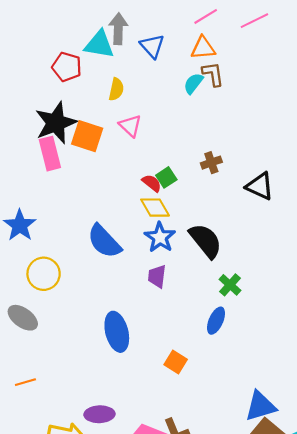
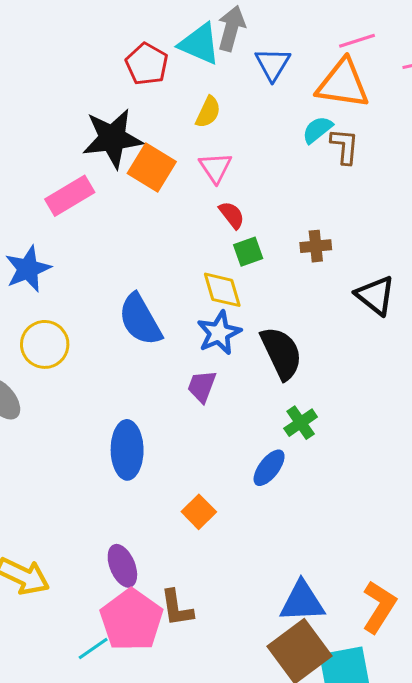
orange triangle: (203, 48) -> (343, 84), size x1.5
brown L-shape: (213, 74) -> (345, 146), moved
pink rectangle: (50, 154) -> (70, 196), moved, turned 60
red semicircle: (152, 183) -> (232, 215), moved
purple ellipse: (99, 414) -> (122, 566), moved, turned 56

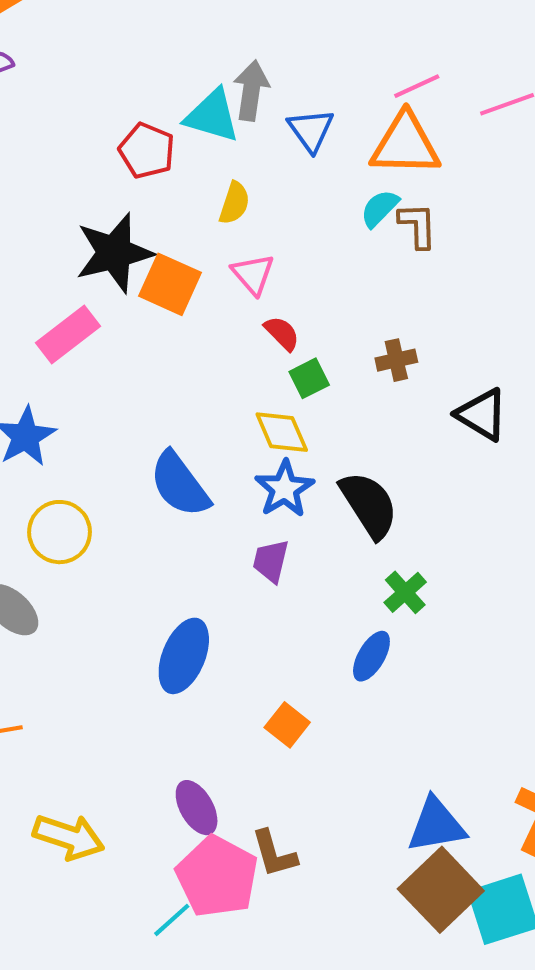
blue ellipse: (127, 450) -> (184, 656), turned 30

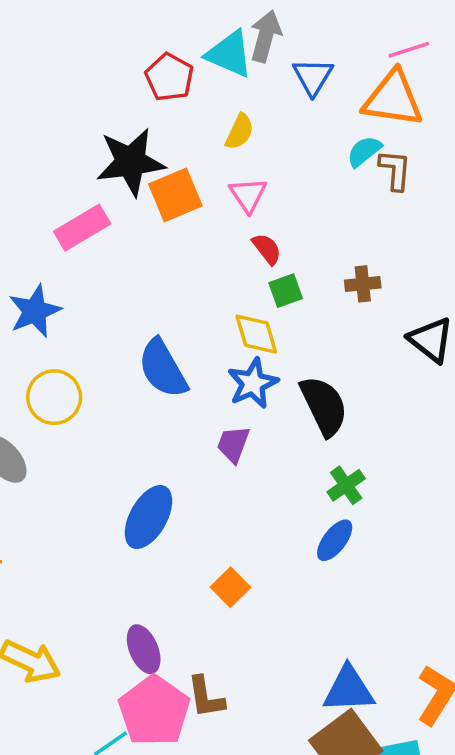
orange square: (170, 284) -> (175, 195), turned 36
blue ellipse: (371, 656) -> (335, 540), moved

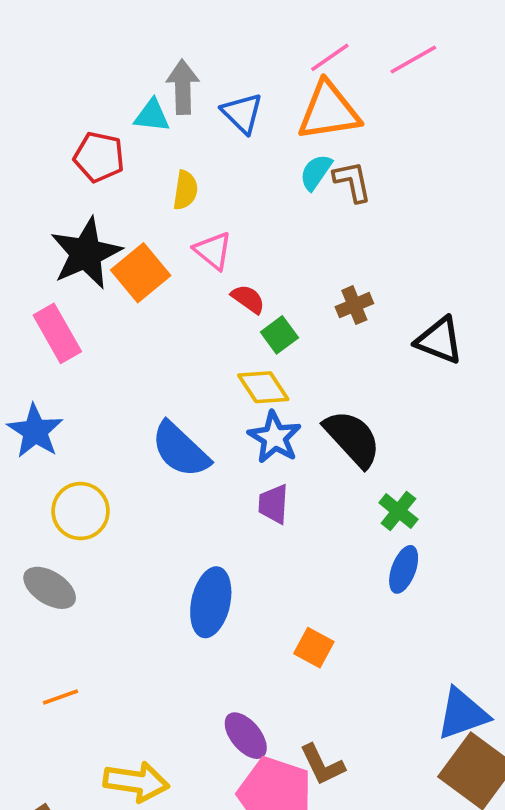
cyan triangle: (229, 54) -> (152, 116), size x0.7
pink rectangle: (82, 228) -> (57, 333), turned -72

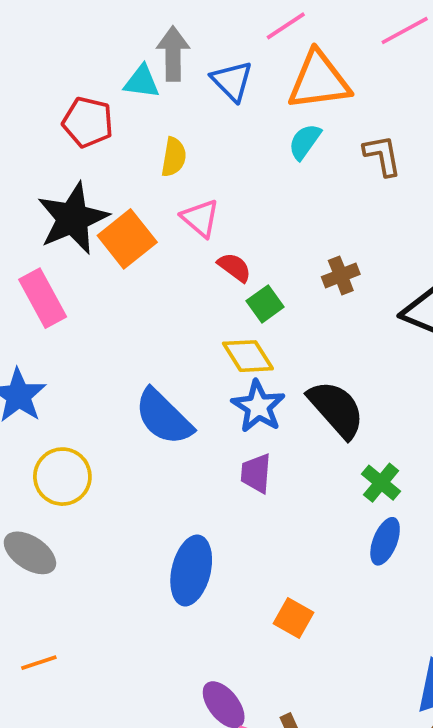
pink line: (330, 57) -> (286, 26), moved
brown L-shape: (352, 182) -> (382, 155), moved

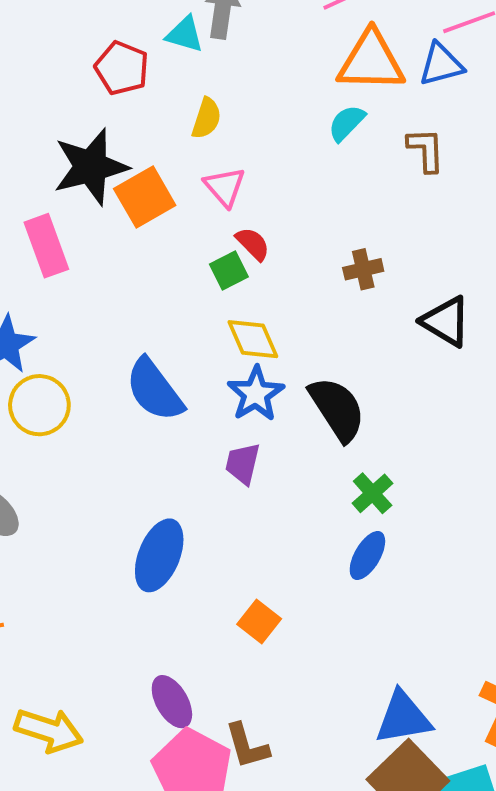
blue triangle: (232, 81) -> (441, 64), moved, turned 51
green square: (265, 304) -> (229, 271), moved
yellow circle: (62, 477) -> (39, 405), moved

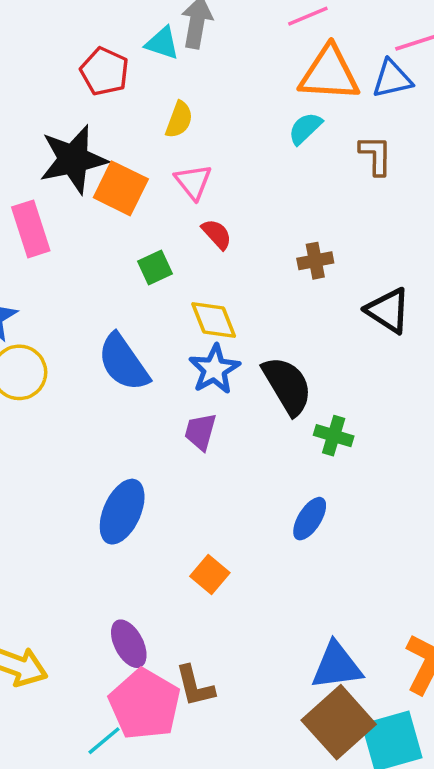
orange square: (145, 197) -> (121, 188), turned -36
green square: (229, 271) -> (155, 268), moved
green cross: (373, 493) -> (334, 436), moved, turned -33

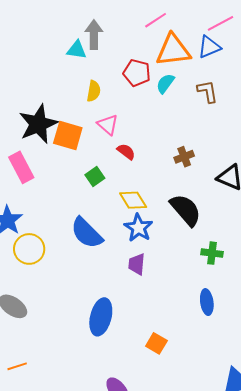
red pentagon: (105, 72) -> (137, 73), moved
black semicircle: (287, 386) -> (186, 210), moved
blue ellipse: (310, 519) -> (207, 302), turned -30

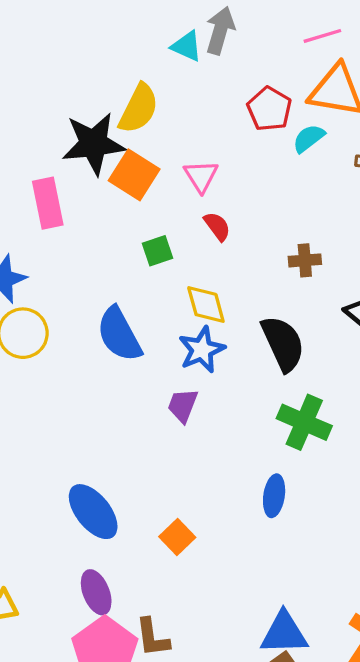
yellow semicircle: (94, 91) -> (139, 109), moved, size x1.5
green cross: (212, 253) -> (304, 422), size x1.5
blue ellipse: (101, 317) -> (93, 512), moved, turned -69

